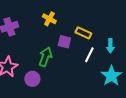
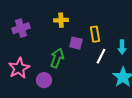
yellow cross: (49, 19) -> (61, 20), turned -32
yellow rectangle: (83, 33) -> (95, 34), turned 56

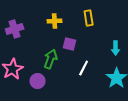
yellow rectangle: (95, 34) -> (89, 18), moved
white line: (101, 56) -> (84, 68), moved

